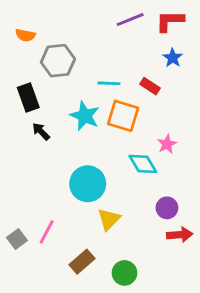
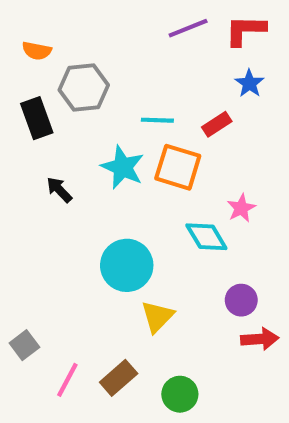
red rectangle: (150, 86) -> (217, 124), turned -66
black rectangle: (28, 97) -> (37, 118), moved
pink line: (47, 232) -> (67, 380), moved

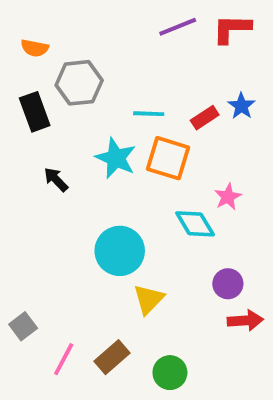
blue star: (249, 83) -> (241, 106), moved

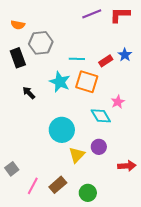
purple circle: (228, 284) -> (99, 147), moved

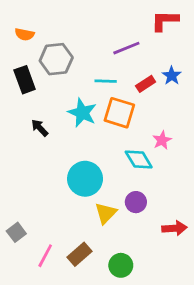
purple line: (92, 14) -> (126, 48), moved

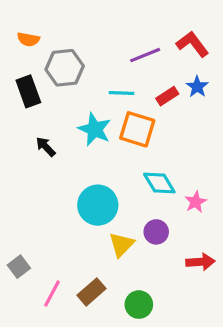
red L-shape: (165, 21) -> (192, 44), moved, turned 52
pink star: (162, 140) -> (196, 202), moved

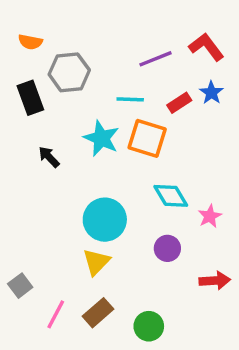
yellow triangle: (121, 245) -> (96, 262), moved

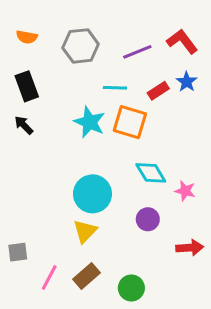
gray hexagon: (69, 72) -> (81, 46), moved
black arrow: (49, 157) -> (24, 125), moved
pink star: (210, 216) -> (185, 191), turned -30
gray square: (20, 286) -> (18, 252), turned 30

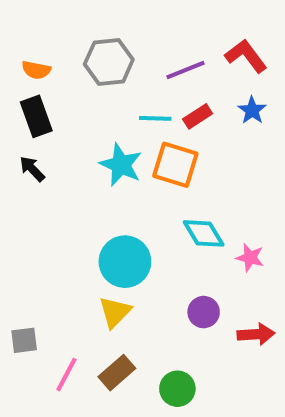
orange semicircle: (27, 37) -> (36, 70), moved
red rectangle: (158, 91) -> (198, 116), moved
purple circle: (148, 219) -> (204, 312), moved

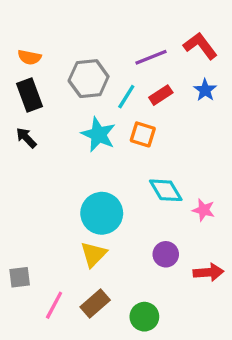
gray hexagon: (109, 62) -> (89, 79), moved
cyan line: (155, 118) -> (126, 97), turned -60
orange square: (175, 165) -> (143, 134), size x0.7

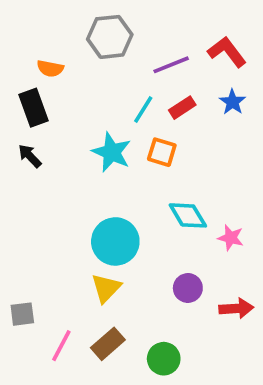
orange semicircle: (29, 57) -> (50, 69), moved
gray hexagon: (89, 79) -> (110, 37), moved

